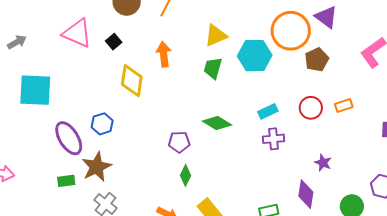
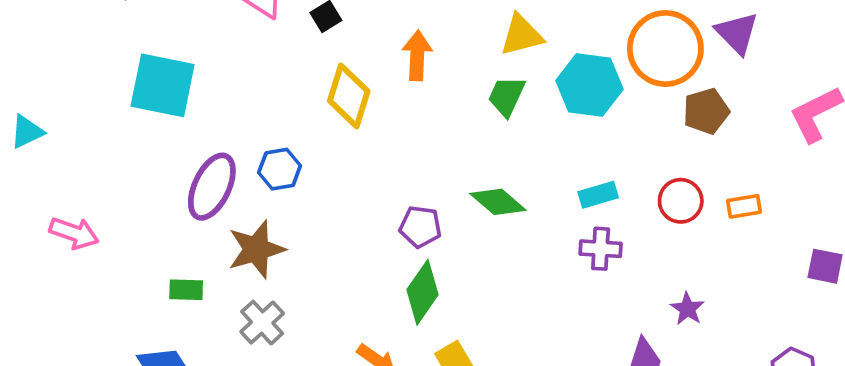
purple ellipse: (69, 138) -> (212, 187), turned 48
green diamond: (185, 175) -> (423, 292), size x1.5
green rectangle: (66, 181) -> (186, 290), moved

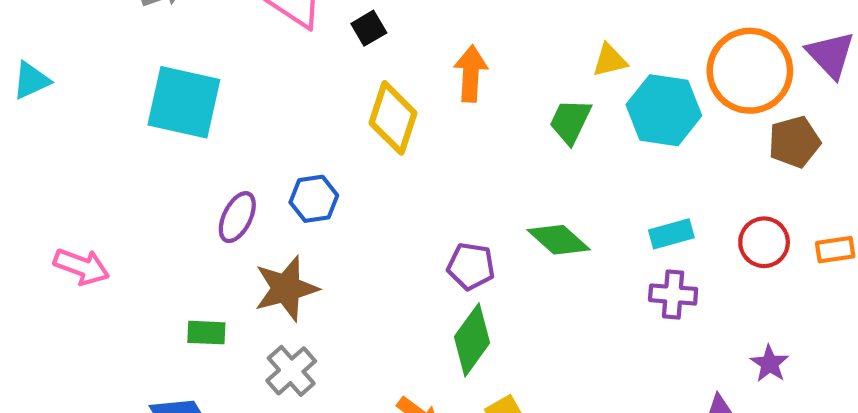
yellow triangle: (522, 35) -> (610, 60), moved, size x0.7
cyan triangle: (27, 132) -> (31, 80), moved
purple ellipse: (212, 187) -> (237, 217), size x0.7

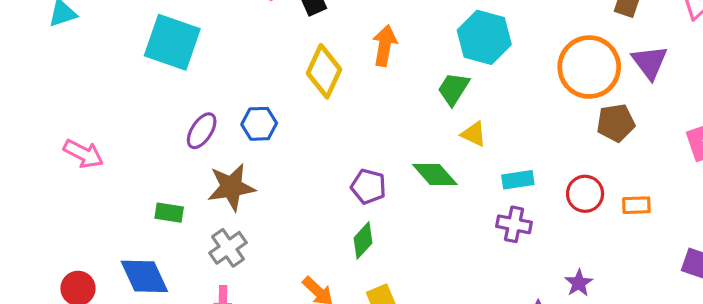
yellow triangle: (610, 60) -> (474, 134), moved, turned 32
cyan hexagon: (664, 110) -> (484, 37), moved
green diamond: (472, 340) -> (363, 240), size x0.7

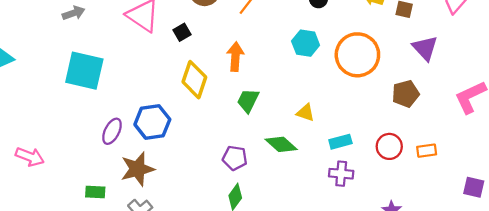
cyan hexagon: (484, 37) -> (306, 43), size x0.7
orange circle: (589, 67) -> (357, 55), moved
green trapezoid: (453, 89) -> (248, 101), moved
blue hexagon: (259, 124) -> (152, 122), size x1.4

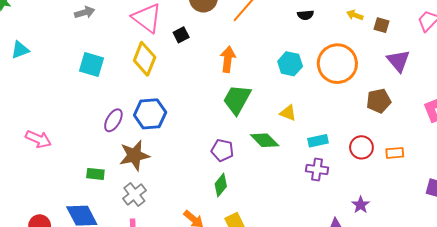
cyan hexagon: (306, 43) -> (290, 64), moved
cyan square: (84, 71) -> (92, 65), size x0.7
yellow diamond: (194, 80) -> (145, 59), moved
green trapezoid: (248, 101) -> (237, 99), size x1.4

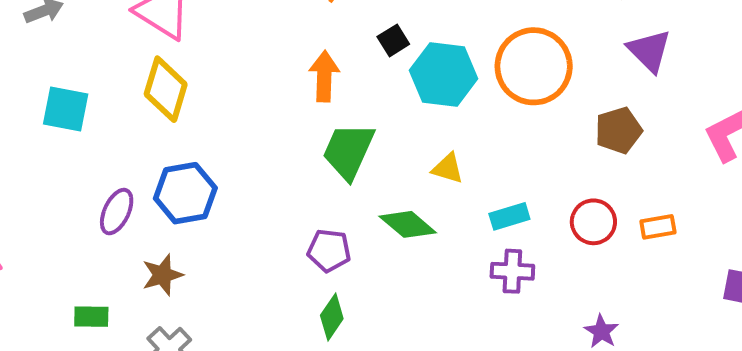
black square: (181, 35) -> (393, 40), moved
cyan hexagon: (290, 64) -> (444, 75), size x1.4
brown star: (134, 155) -> (162, 275), size x0.7

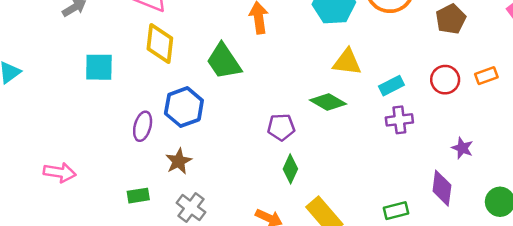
green trapezoid: (348, 151) -> (224, 61), moved, turned -48
yellow triangle: (448, 168) -> (347, 62), size x1.4

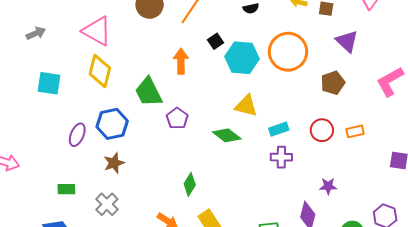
purple pentagon: (281, 127) -> (177, 118), moved, turned 30
purple star: (462, 148) -> (328, 186), turned -30
brown star: (179, 161) -> (114, 163), moved

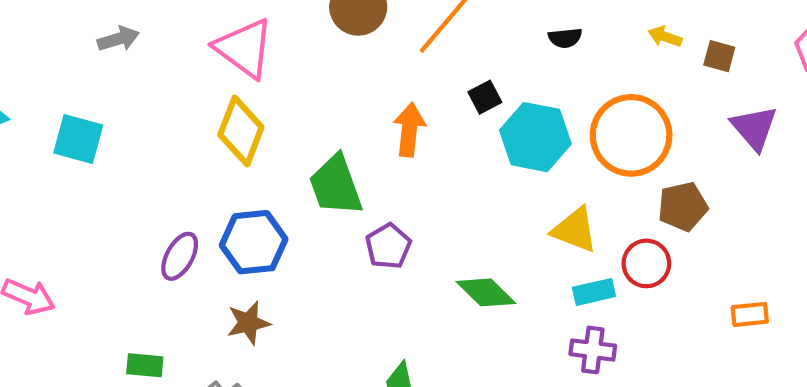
cyan square: (49, 83) -> (78, 139), moved
brown pentagon: (333, 83) -> (683, 207), moved
yellow triangle: (246, 106) -> (575, 230), moved
red circle: (322, 130) -> (646, 263), moved

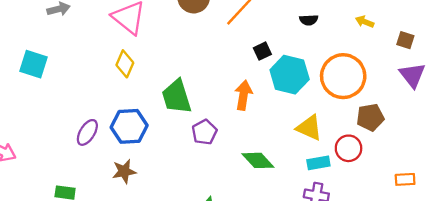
brown square: (719, 56) -> (405, 40), moved
orange arrow: (409, 130) -> (243, 95), moved
yellow diamond: (241, 131) -> (125, 64), size x0.7

